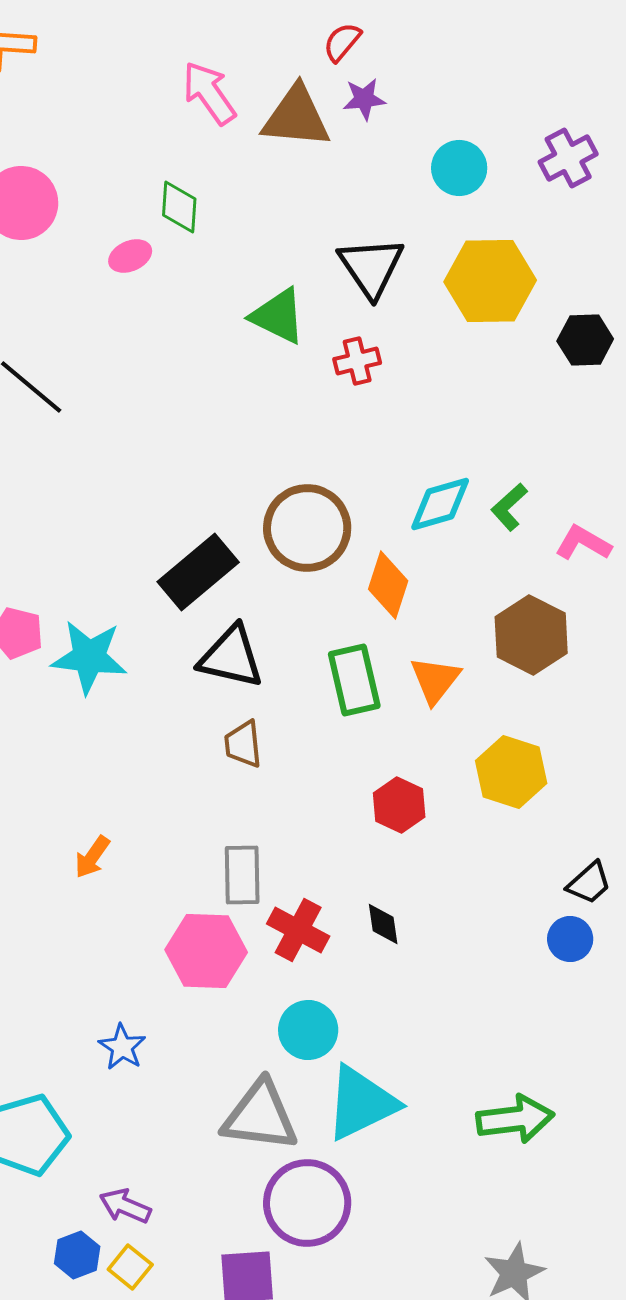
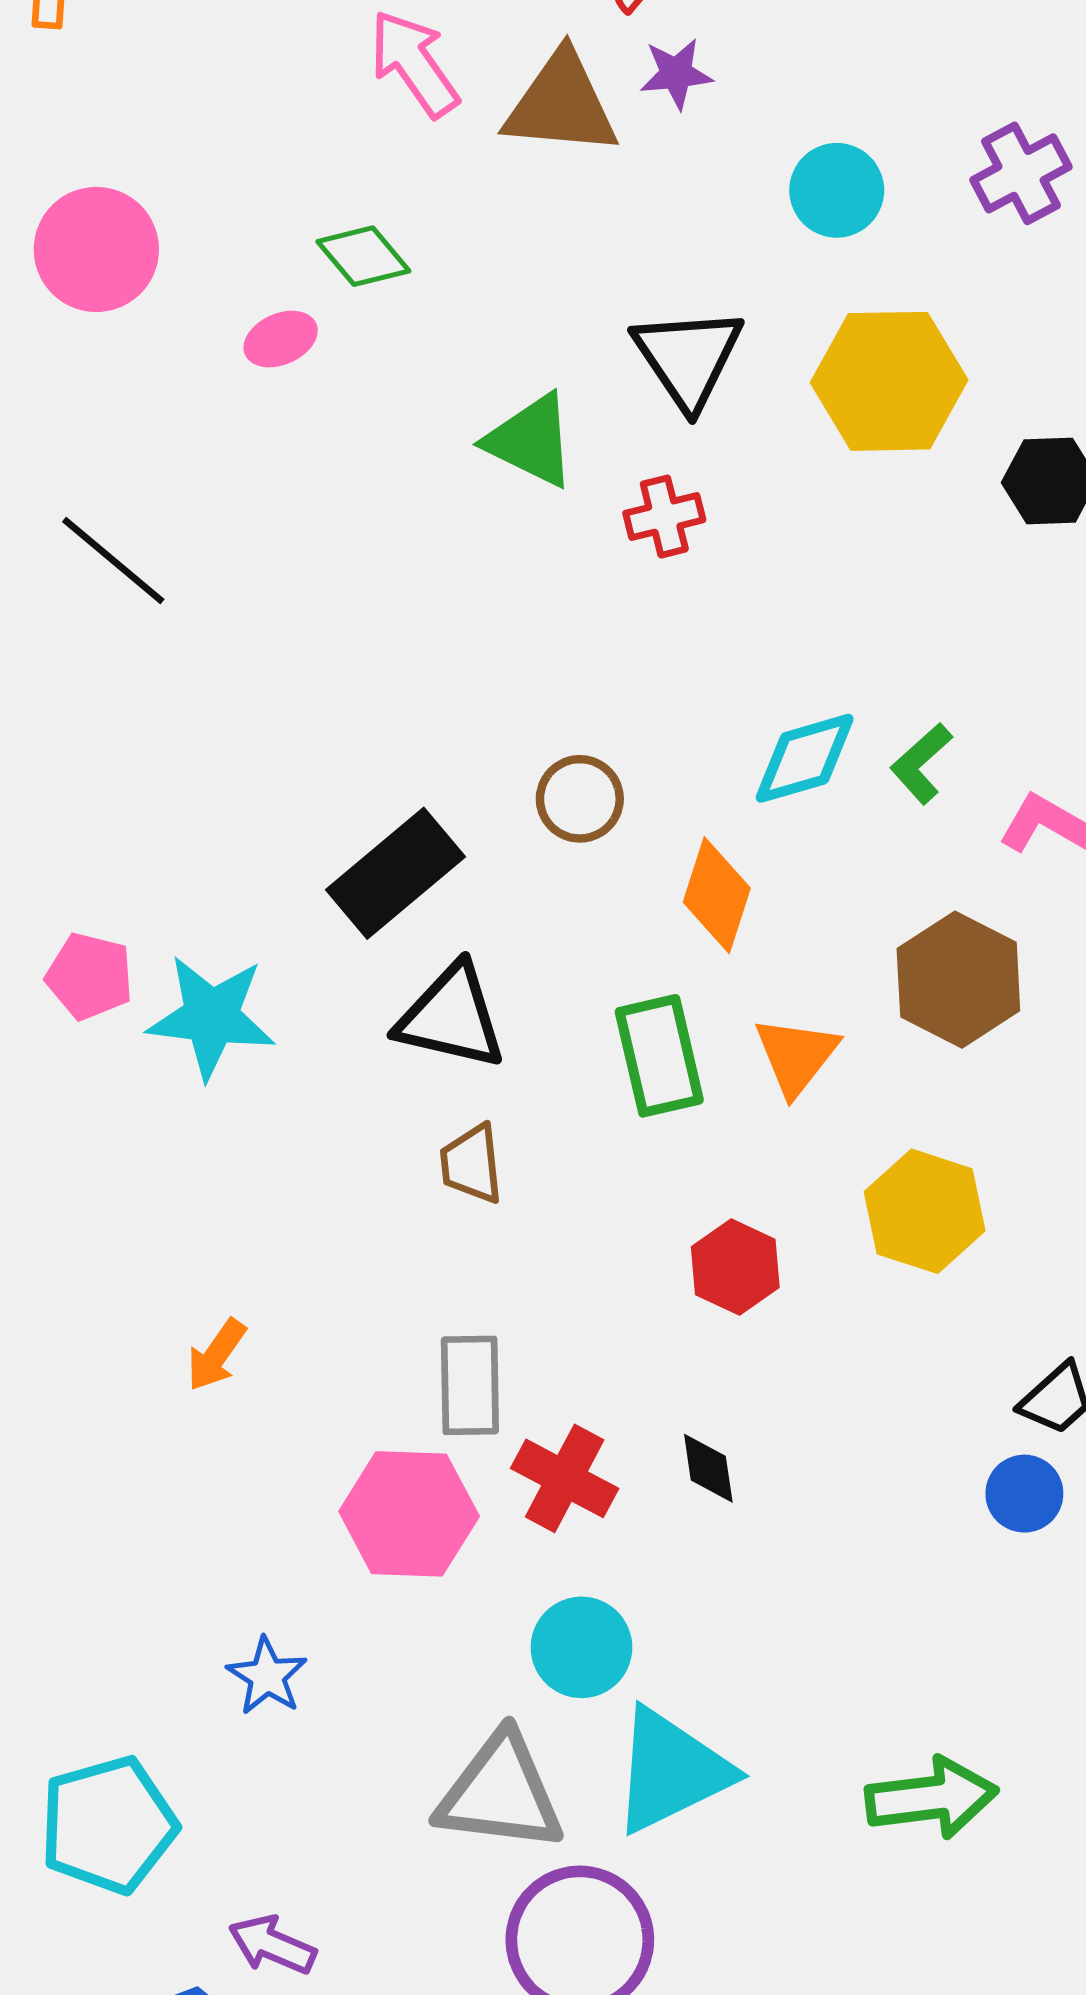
green diamond: (179, 207) -> (363, 256), turned -44
brown circle: (307, 528) -> (580, 799), size x0.6

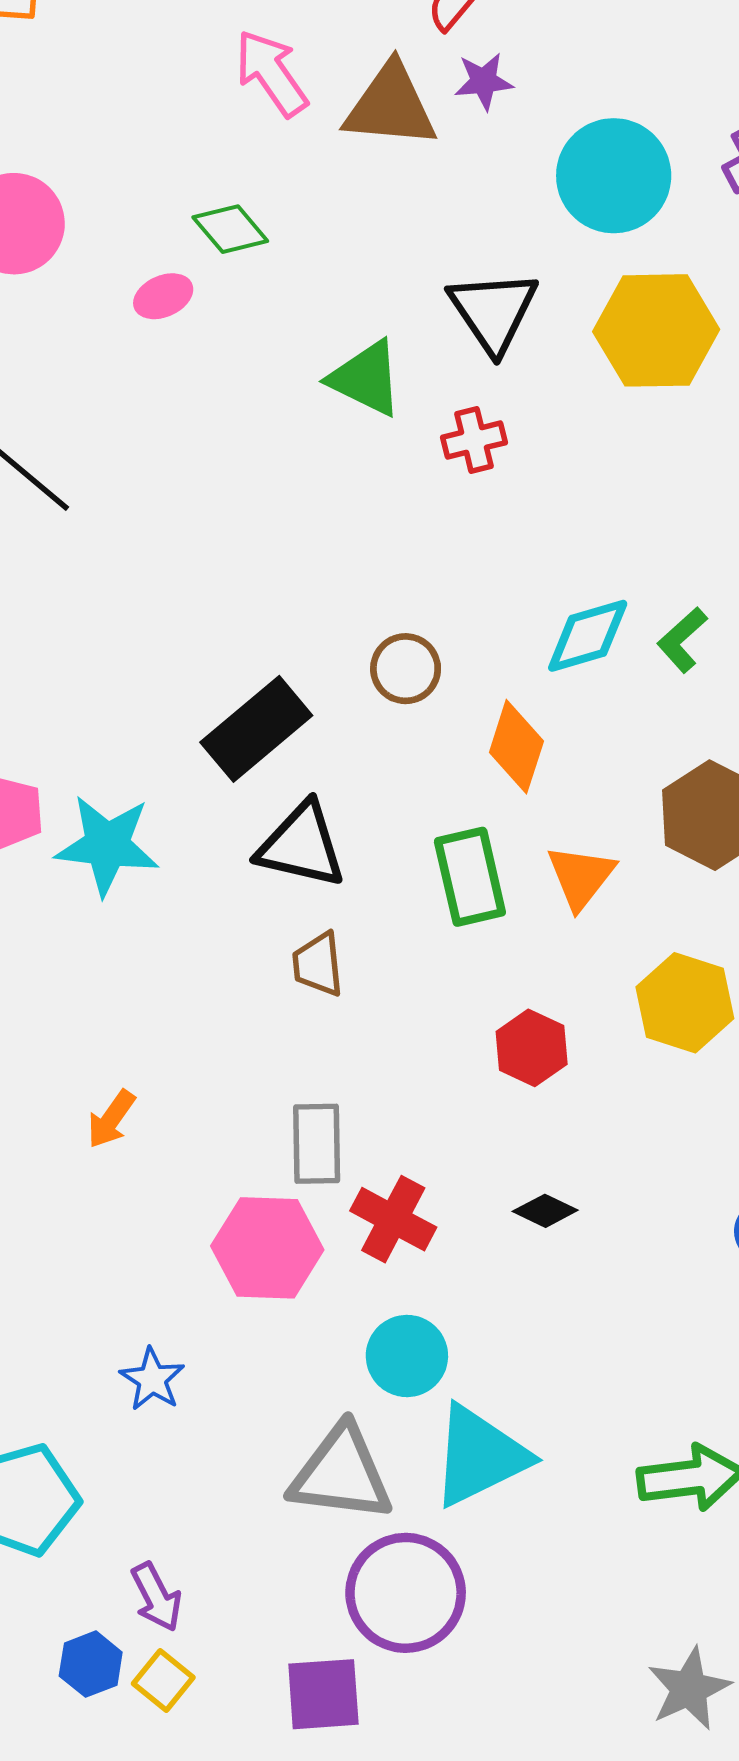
cyan circle: (837, 190) -> (614, 176), size x1.5
black diamond: (708, 1468) -> (545, 1211), moved, turned -56
purple arrow: (272, 1945) -> (156, 1597), turned -140

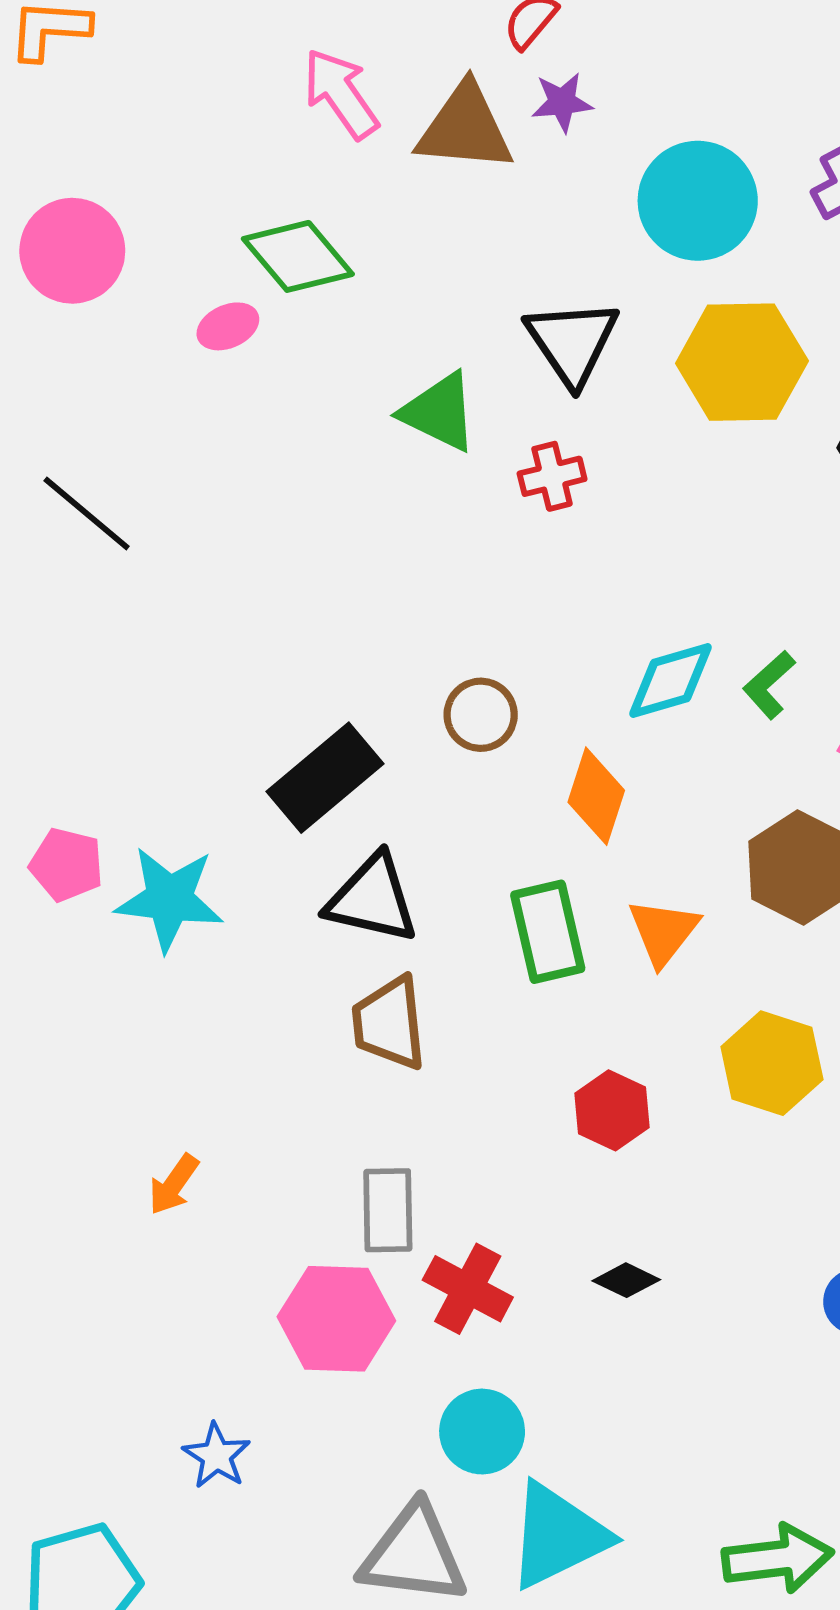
green diamond: (230, 229) -> (298, 256), size x1.4
brown trapezoid: (318, 964) -> (389, 1023), size x1.4

